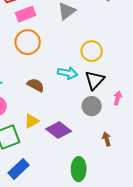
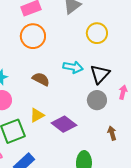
yellow circle: (92, 51) -> (97, 33), moved

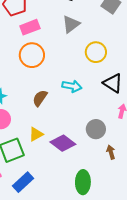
black triangle: (100, 74) -> (113, 83), moved, turned -40
brown semicircle: (41, 79) -> (40, 98), turned -84
gray circle: (97, 100) -> (96, 129), moved

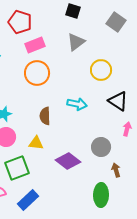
brown semicircle: (40, 98) -> (45, 116), turned -36
yellow triangle: (36, 134) -> (36, 143), moved, turned 35
green ellipse: (83, 182) -> (101, 195), moved

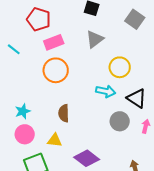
cyan arrow: (77, 104) -> (106, 91), moved
gray circle: (101, 147) -> (120, 121), moved

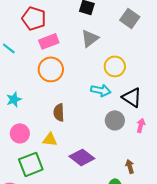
cyan star: (23, 111) -> (14, 99), moved

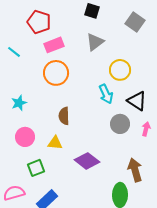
cyan arrow: (101, 90) -> (106, 94), turned 54
green square: (31, 164) -> (36, 168), size x0.7
brown arrow: (130, 166) -> (135, 170), size x1.6

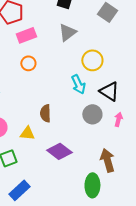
orange circle: (56, 73) -> (28, 63), size x0.6
brown semicircle: (64, 116) -> (45, 113), moved

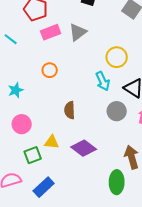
gray triangle: (67, 32) -> (78, 32), moved
orange circle: (28, 63) -> (50, 70), moved
yellow triangle: (27, 133) -> (52, 142), moved

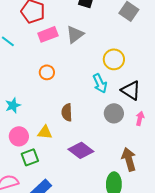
cyan star: (16, 90) -> (13, 105), moved
pink circle: (22, 124) -> (19, 136), moved
yellow triangle: (52, 142) -> (45, 132), moved

